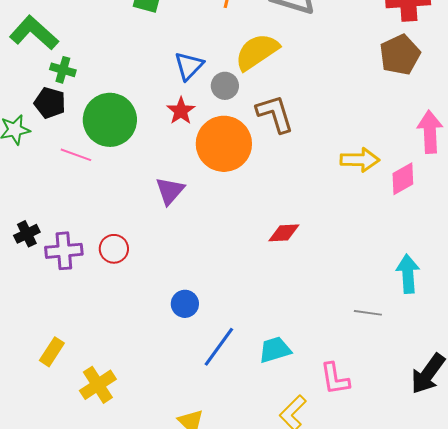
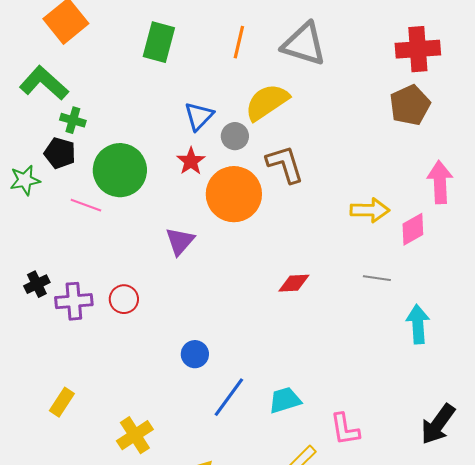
gray line: (368, 313) -> (377, 278), moved
yellow cross: (98, 385) -> (135, 435), moved

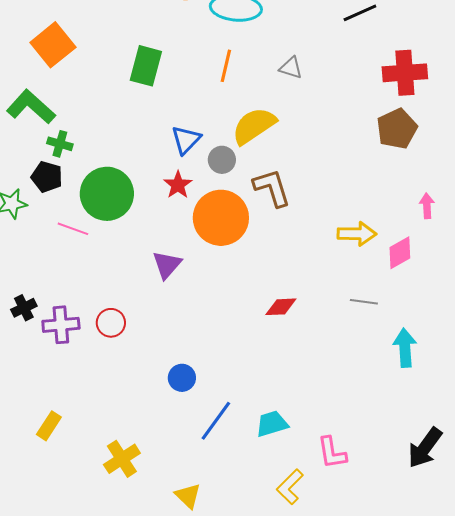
gray triangle: (304, 44) -> (291, 68), size x0.5
pink arrow: (440, 182) -> (427, 206), size x0.6

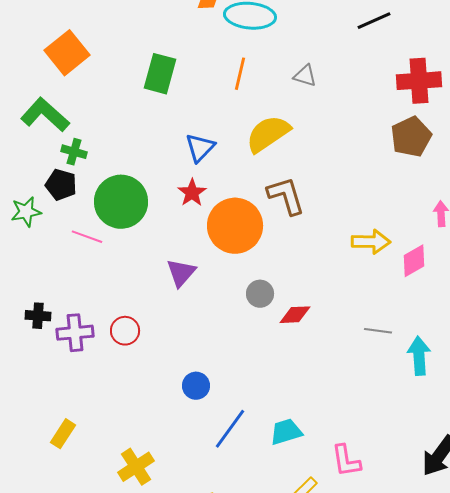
gray circle: (222, 160) -> (260, 294), moved
gray line: (364, 302) -> (378, 331), moved
black cross: (24, 308) -> (38, 316), turned 30

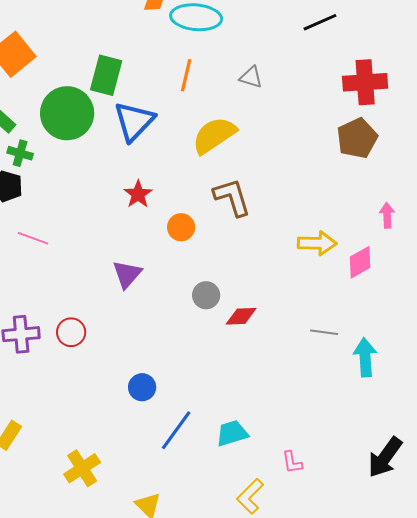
blue triangle: (200, 148) -> (134, 121), moved, size x1.4
green circle: (121, 202) -> (67, 113), moved
orange circle: (235, 226) -> (181, 227), size x0.5
pink L-shape: (346, 461) -> (292, 462), size x0.7

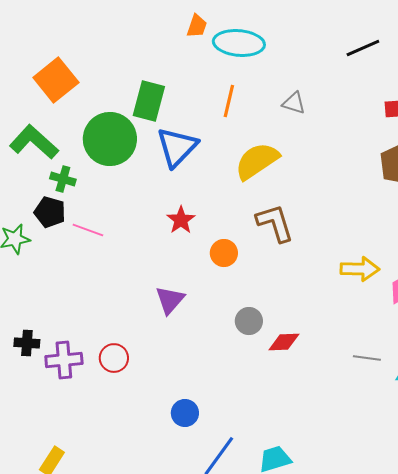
pink line: (33, 238) -> (88, 230), moved

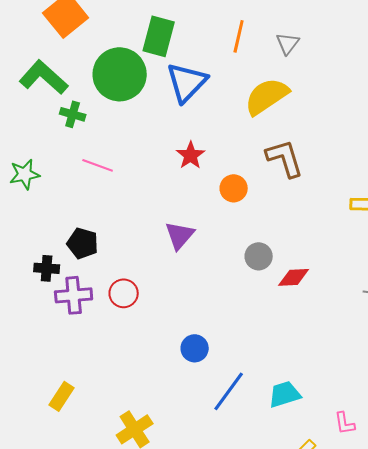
gray triangle: (294, 103) -> (288, 43), moved, turned 50
black pentagon: (50, 212) -> (83, 243), moved
black cross: (27, 343) -> (47, 268), moved

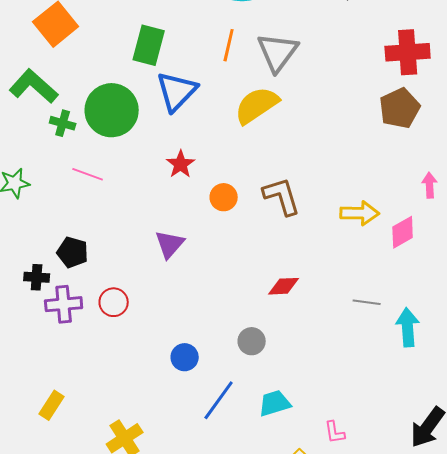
gray triangle: (288, 43) -> (278, 52), size x1.8
green circle: (120, 74) -> (112, 110), moved
brown L-shape: (285, 158) -> (282, 196), moved
gray circle: (259, 256) -> (252, 341), moved

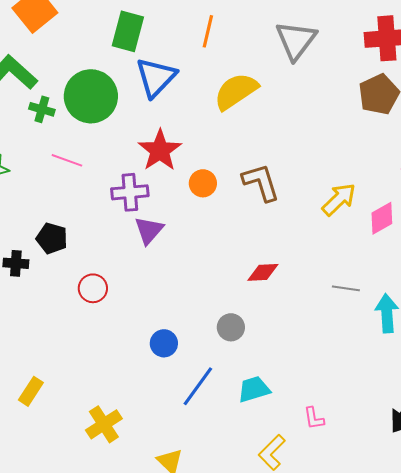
gray triangle: (278, 52) -> (296, 40), moved
red star: (181, 164) -> (160, 150), size x1.5
yellow arrow: (360, 213) -> (339, 199), turned -45
purple cross: (64, 304) -> (130, 192), moved

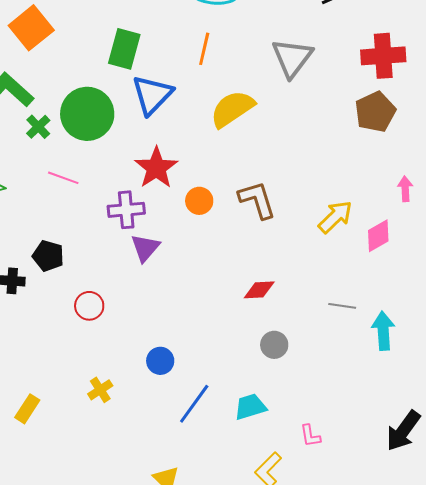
green cross: (42, 109) -> (38, 127), turned 30
gray circle: (231, 327) -> (274, 345), moved
yellow cross: (104, 424) -> (100, 390), moved, size x0.7

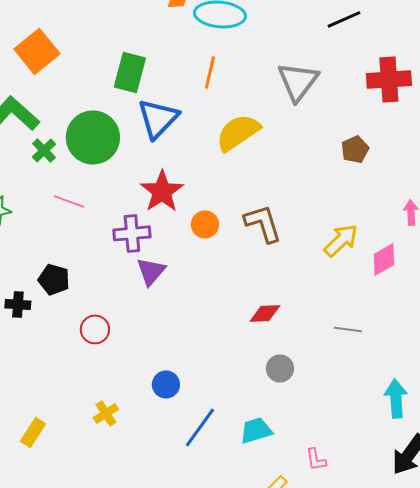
brown pentagon: (375, 112) -> (355, 149), moved, size x0.7
cyan arrow: (383, 331) -> (396, 398), moved

